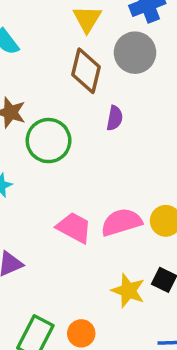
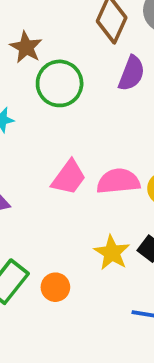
purple semicircle: (115, 118) -> (132, 73), size x1.4
pink trapezoid: (74, 228) -> (69, 177), turned 87

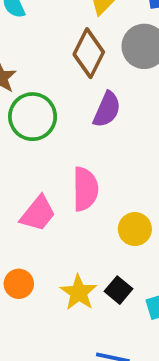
pink semicircle: (118, 181) -> (85, 189), moved, turned 93
orange circle: (55, 287) -> (19, 284), moved

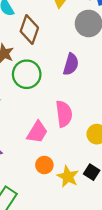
brown diamond: (89, 53) -> (29, 29), moved
orange circle: (19, 284) -> (44, 165), moved

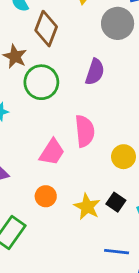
orange circle: (44, 165) -> (46, 196), moved

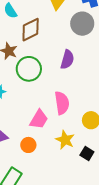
brown diamond: (46, 29) -> (31, 30), turned 45
orange circle: (46, 196) -> (28, 145), moved
yellow star: (87, 207) -> (65, 140), moved

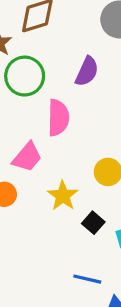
pink semicircle: (62, 103) -> (58, 118), moved

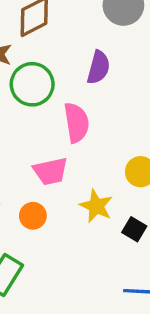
pink trapezoid: (27, 157) -> (50, 171), turned 48

